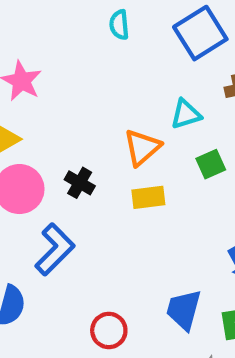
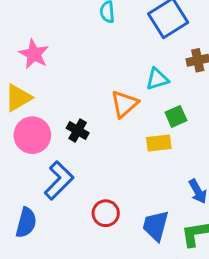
yellow rectangle: (148, 197) -> (159, 143), moved
red circle: (109, 330) -> (106, 213), moved

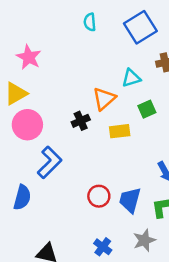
black cross: (78, 130) -> (81, 121), moved, turned 36
yellow rectangle: (159, 143) -> (120, 131), moved
red circle: (106, 213) -> (99, 196), moved

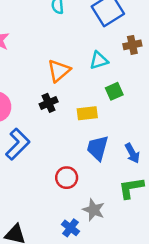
orange triangle: (104, 99) -> (59, 71), moved
blue trapezoid: (130, 200) -> (98, 148), moved
gray star: (144, 240) -> (94, 210), moved, turned -30

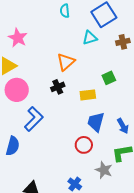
cyan triangle: (99, 60) -> (90, 38), moved
red circle: (67, 178) -> (84, 145), moved
gray star: (94, 210) -> (104, 170), moved

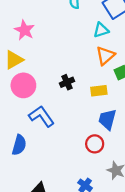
orange triangle: (66, 62) -> (105, 56), moved
blue L-shape: (34, 119) -> (41, 116), turned -80

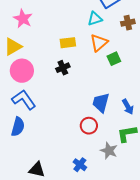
yellow rectangle: (99, 91) -> (68, 43), moved
blue L-shape: (41, 116) -> (24, 100), moved

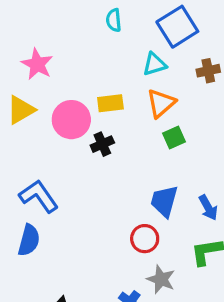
green square: (114, 59) -> (174, 138), moved
pink circle: (22, 71) -> (71, 120), moved
gray star: (109, 151) -> (161, 279), moved

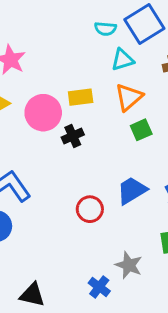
cyan semicircle: (114, 20) -> (105, 29), moved, turned -80
blue trapezoid: (164, 201) -> (132, 190), turned 44
red circle: (145, 239) -> (90, 209), moved

